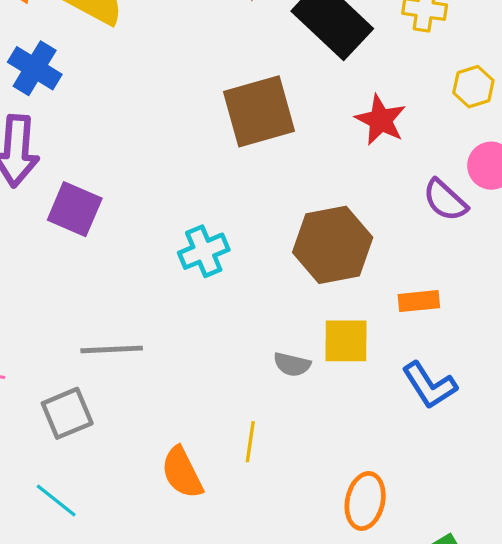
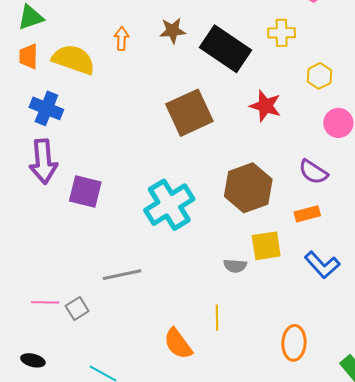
purple semicircle: (445, 200) -> (313, 172), moved
cyan cross: (204, 251) -> (169, 205), size x1.6
gray square: (67, 413) -> (77, 308), moved, size x0.7

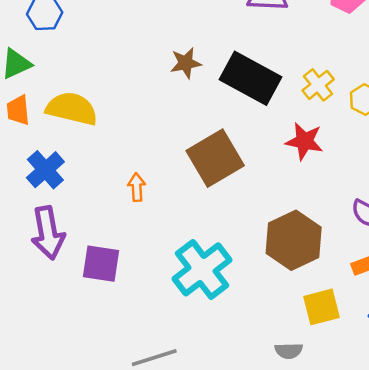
yellow cross: (282, 33) -> (318, 85), moved, turned -32
orange arrow: (122, 39) -> (137, 187), moved
blue cross: (46, 108) -> (45, 170), turned 32
gray semicircle: (235, 266) -> (289, 351), moved

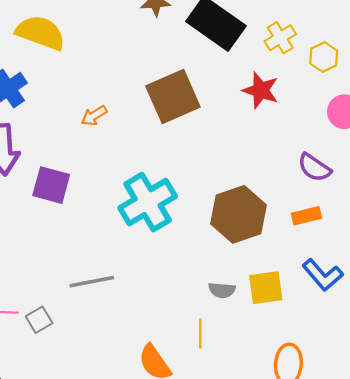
orange arrow: (137, 187) -> (94, 116), turned -125
brown hexagon: (294, 240) -> (238, 214), moved
yellow square: (322, 307) -> (266, 288), moved

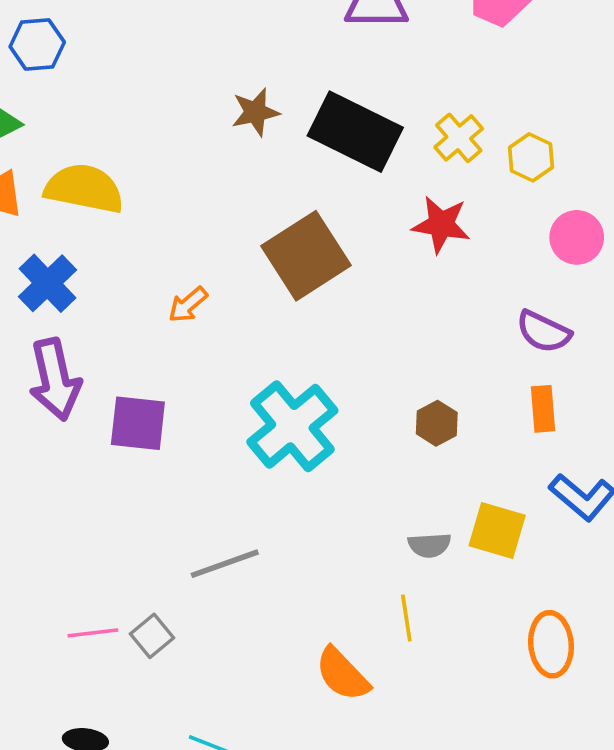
brown hexagon: (238, 214) -> (437, 423), size x0.5
orange rectangle: (306, 216) -> (543, 409), turned -72
yellow square: (266, 288) -> (497, 531), turned 33

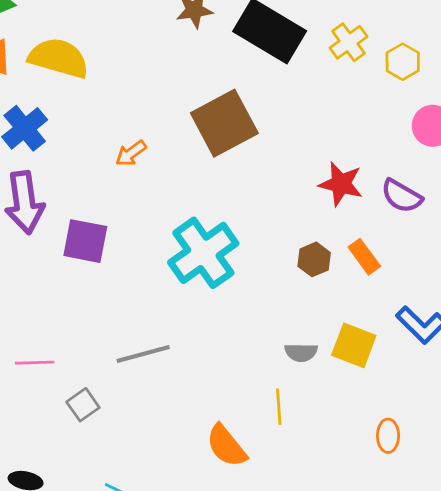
red star: (441, 225) -> (341, 184), moved
orange rectangle: (543, 409) -> (364, 257), moved, turned -36
pink line: (93, 633) -> (35, 363), moved
orange ellipse: (551, 644) -> (388, 436), size x0.7

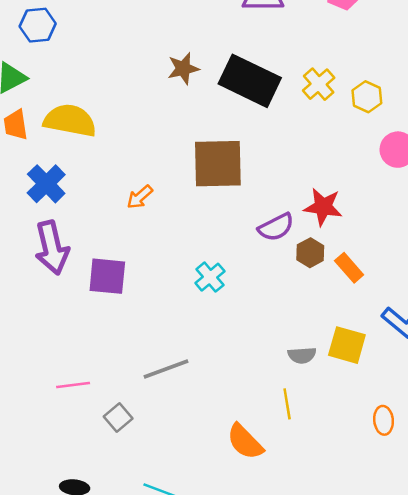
brown square: (224, 123) -> (218, 164), turned 32
purple semicircle: (402, 196) -> (276, 227), moved, turned -51
cyan cross: (203, 253) -> (210, 277), size x0.5
brown hexagon: (314, 259) -> (310, 253), moved

